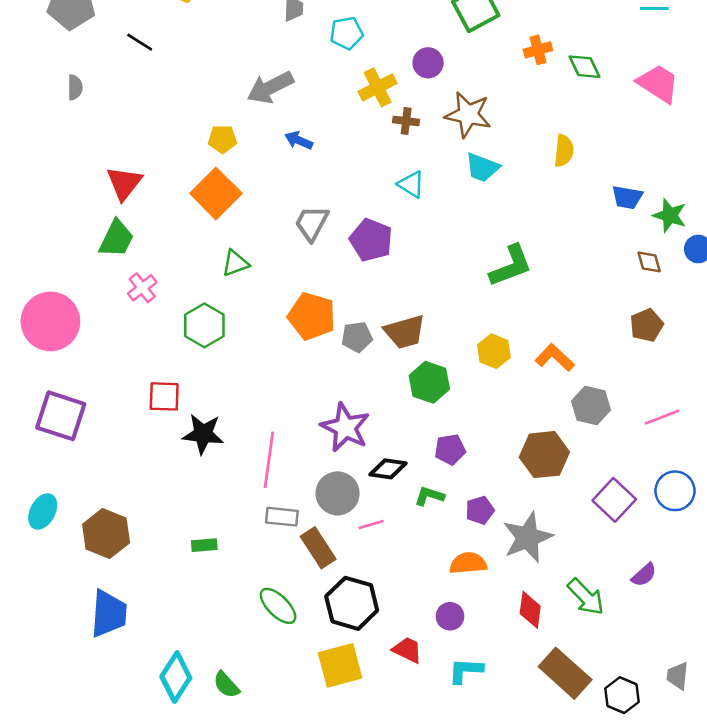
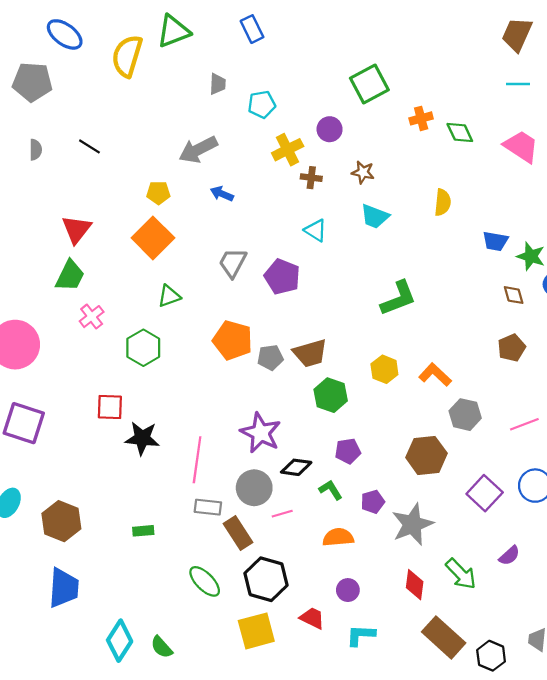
black line: (140, 42) -> (89, 146), moved
brown star: (468, 115) -> (363, 172), size x0.6
green L-shape: (429, 496) -> (331, 490), turned 40
orange semicircle: (468, 563) -> (338, 537), moved

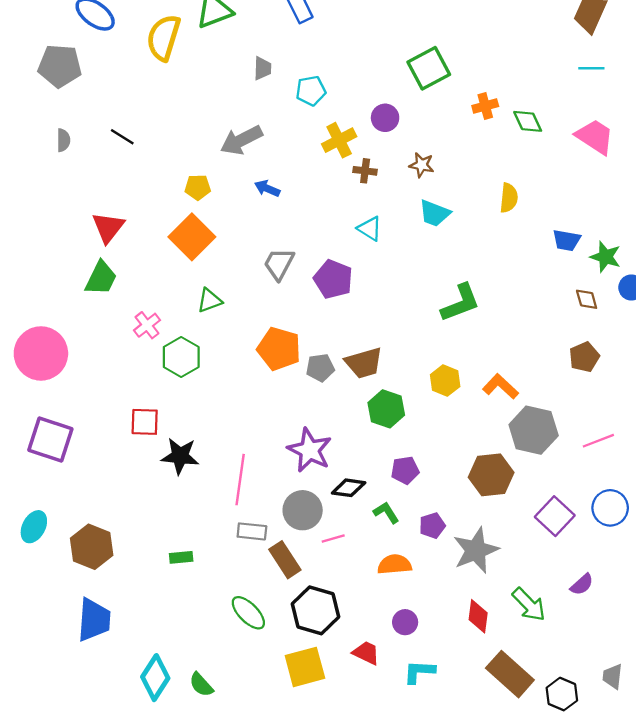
pink cross: (92, 317) -> (147, 325), moved
gray hexagon: (465, 415) -> (534, 430), size x1.4

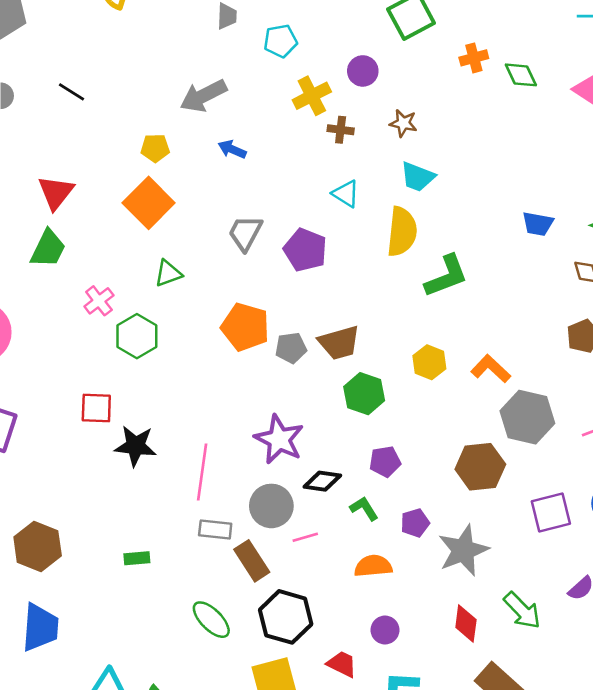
yellow semicircle: (509, 198) -> (402, 232), moved, size x1.5
blue trapezoid: (567, 240) -> (538, 224), moved
purple square: (555, 516) -> (551, 512), turned 33

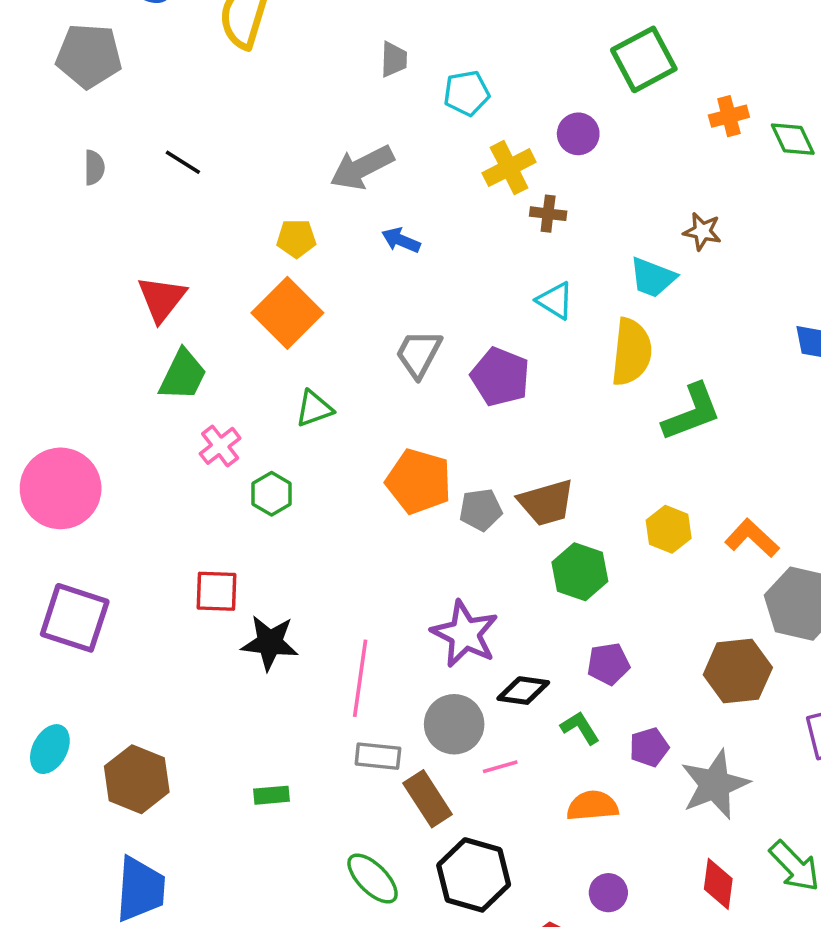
brown star: (403, 123) -> (702, 231), moved
green trapezoid: (48, 249) -> (183, 375), moved
green hexagon: (137, 336) -> (272, 494), size x0.7

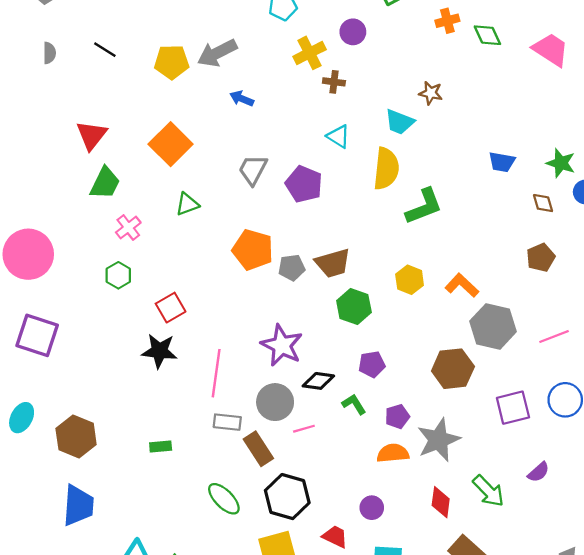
yellow pentagon: (296, 238) -> (172, 62), moved, size x1.4
green hexagon: (272, 494) -> (118, 275), moved
red square: (217, 591) -> (171, 308), moved, turned -32
orange semicircle: (592, 806) -> (393, 453), moved

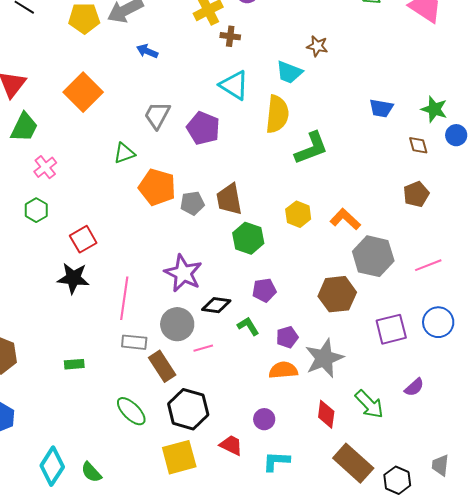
cyan triangle: (338, 136) -> (234, 85), size x1.4
green triangle: (187, 204) -> (124, 153), moved
brown trapezoid: (333, 263) -> (229, 199), turned 96

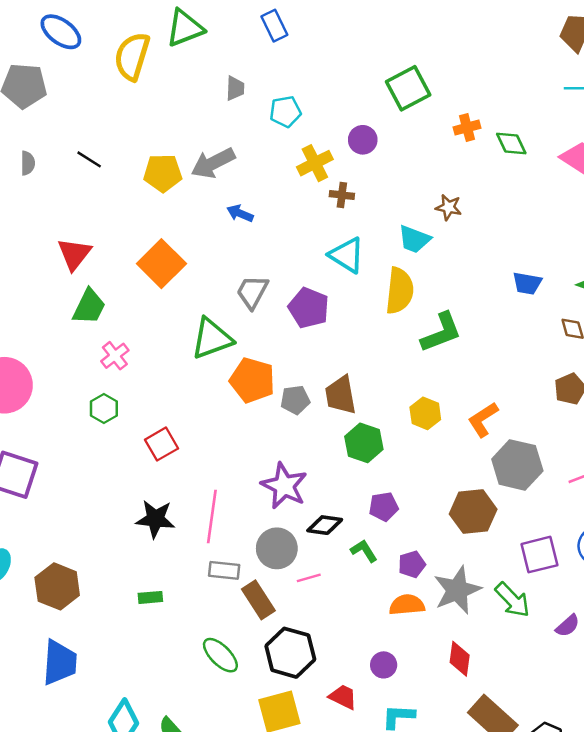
green triangle: (124, 153) -> (212, 339), size x1.6
orange L-shape: (345, 219) -> (483, 420), turned -76
black star: (73, 278) -> (155, 519), moved
green arrow: (369, 404) -> (512, 600), moved

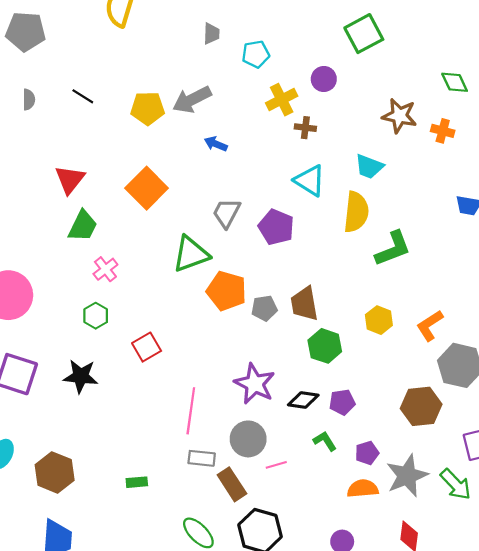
orange cross: (467, 128) -> (443, 131), moved, turned 30
brown star: (449, 207) -> (399, 116), moved, size x1.5
black star: (155, 519) -> (81, 376), moved
black diamond: (325, 525) -> (303, 400), moved

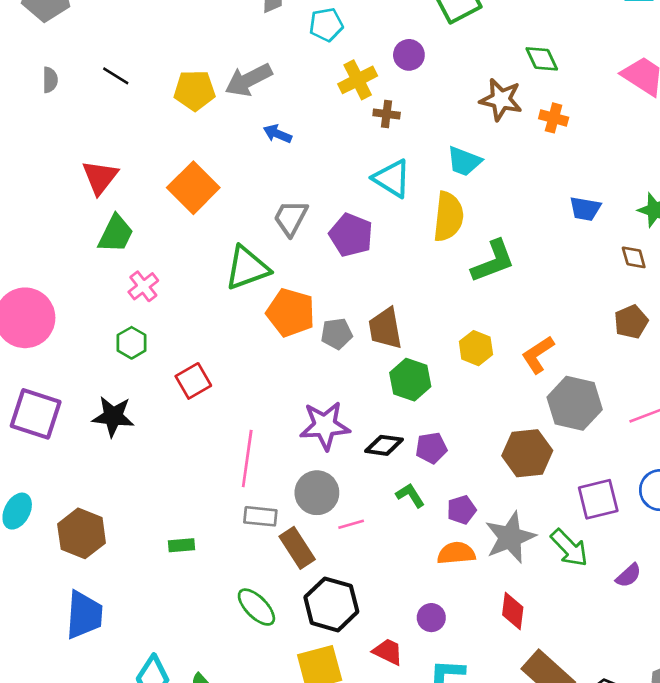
green diamond: (455, 82) -> (542, 59), moved
purple star: (255, 384) -> (325, 426), turned -30

